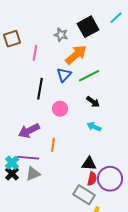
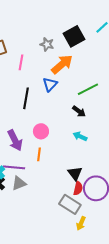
green line: (89, 76) -> (88, 89), moved
pink circle: (60, 109) -> (41, 131), moved
purple arrow: (29, 131) -> (15, 140), turned -90
black triangle: (89, 164) -> (75, 173), turned 49

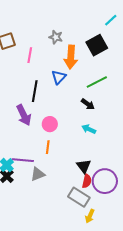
black square: (74, 36) -> (97, 45), moved
orange arrow: (62, 64) -> (71, 57), turned 135
purple arrow: (15, 140) -> (24, 115), moved
gray triangle: (19, 183) -> (38, 174), moved

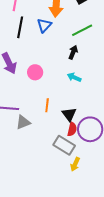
black line: (35, 91) -> (20, 27), moved
black arrow: (88, 104) -> (73, 52), turned -104
orange line: (48, 147) -> (47, 105), moved

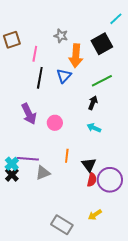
gray rectangle: (64, 145) -> (62, 225), moved
yellow arrow: (75, 164) -> (95, 215), turned 32

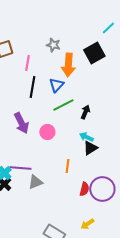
green line: (102, 81) -> (63, 105), moved
orange line: (67, 156) -> (67, 166), moved
black triangle: (89, 165) -> (90, 148), moved, turned 35

